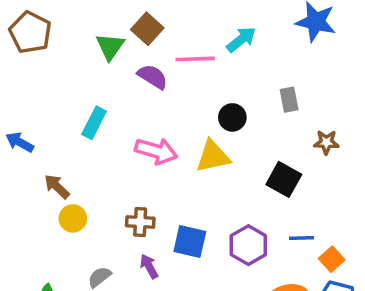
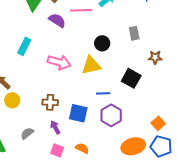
blue line: (301, 238) -> (103, 93), moved

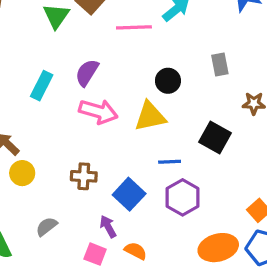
purple semicircle: (57, 20) -> (87, 73), moved, turned -90
blue square: (78, 113) -> (129, 194), turned 30
purple arrow: (55, 127) -> (108, 227), moved

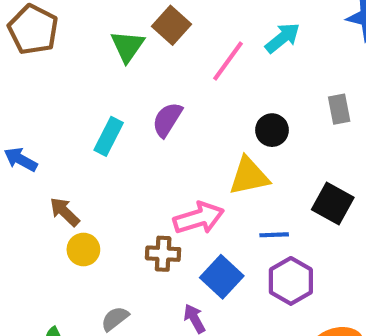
pink line: (134, 27) -> (228, 61), turned -52
pink arrow: (98, 112) -> (199, 218), moved, turned -33

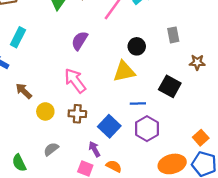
cyan rectangle: (109, 136) -> (18, 37), moved
pink arrow: (199, 218) -> (75, 81), moved, turned -110
yellow circle: (83, 250) -> (45, 111), moved

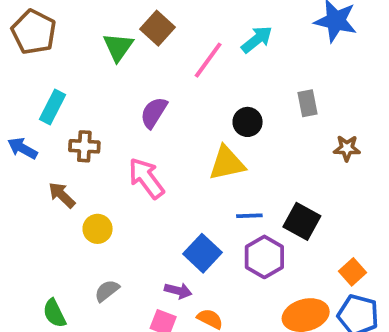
black square: (170, 86) -> (302, 221), moved
brown cross: (77, 114) -> (84, 146), moved
purple arrow: (94, 149) -> (178, 291), turned 133

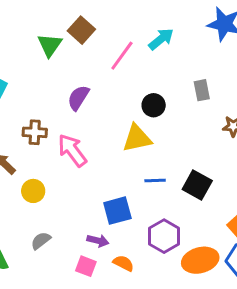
brown cross: (84, 146) -> (35, 132), moved
blue square: (203, 253) -> (117, 211), turned 32
purple hexagon: (264, 257) -> (164, 236), moved

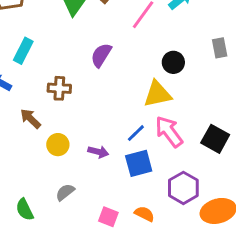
pink arrow: (72, 150) -> (169, 132), moved
blue line: (155, 180) -> (136, 133), moved, turned -42
purple arrow: (98, 241) -> (98, 152), moved

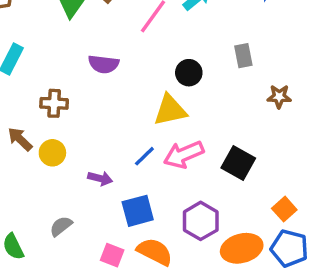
purple semicircle: (101, 55) -> (104, 64), turned -115
pink arrow: (169, 132) -> (184, 154), turned -76
yellow circle: (58, 145) -> (52, 153), moved
blue square: (139, 163) -> (138, 211), moved
orange semicircle: (144, 214) -> (155, 252), size x1.5

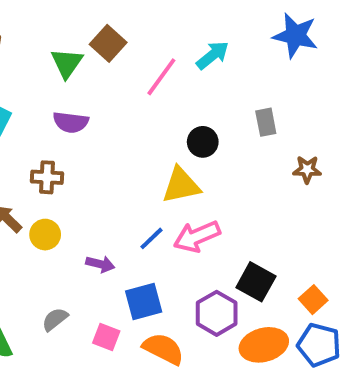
purple semicircle: (104, 64) -> (71, 122), moved
black square: (238, 163) -> (256, 282), moved
pink square: (112, 255) -> (106, 337), moved

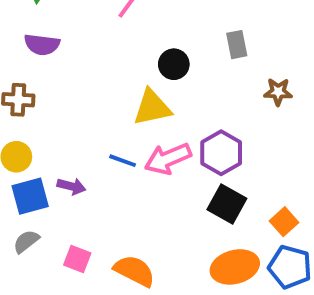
blue line: (152, 238) -> (123, 161), turned 64
blue square: (144, 302) -> (30, 196), moved
purple hexagon: (217, 313) -> (221, 153), moved

